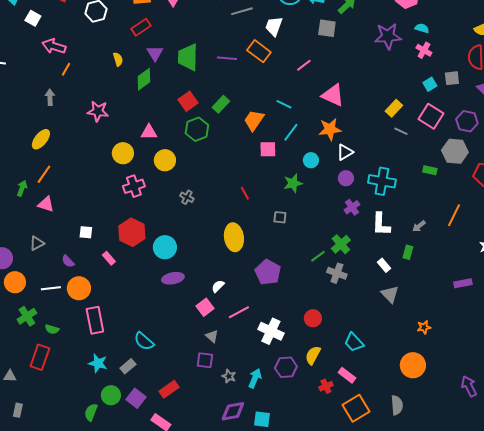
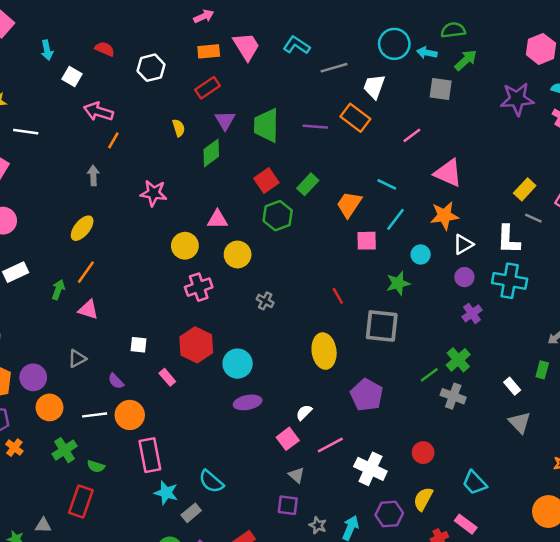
gray square: (280, 217) -> (382, 326), size x2.0
white L-shape: (381, 224) -> (508, 239), moved
cyan star: (98, 363) -> (166, 493), moved

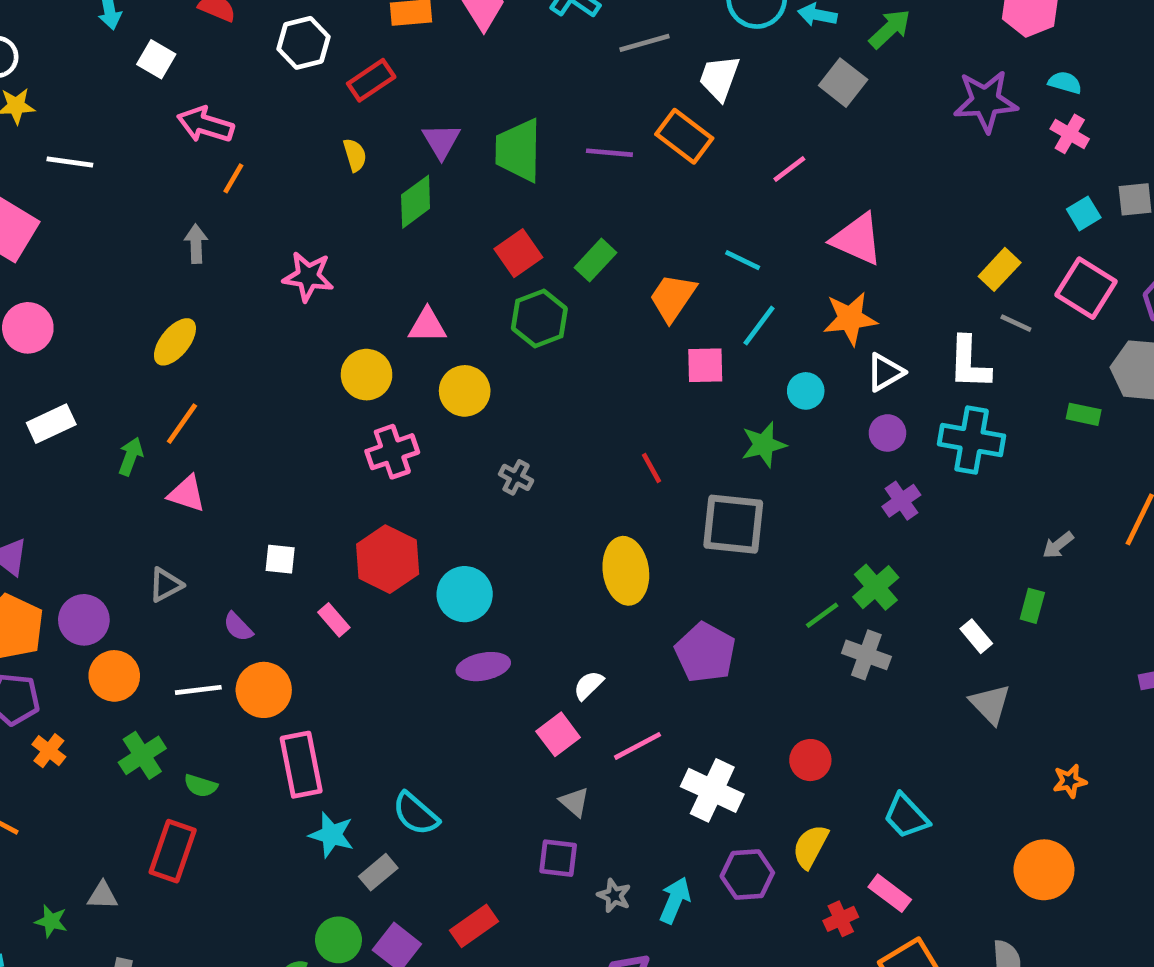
red rectangle: (207, 88) -> (371, 80), moved
gray square: (441, 89) -> (843, 83), turned 30

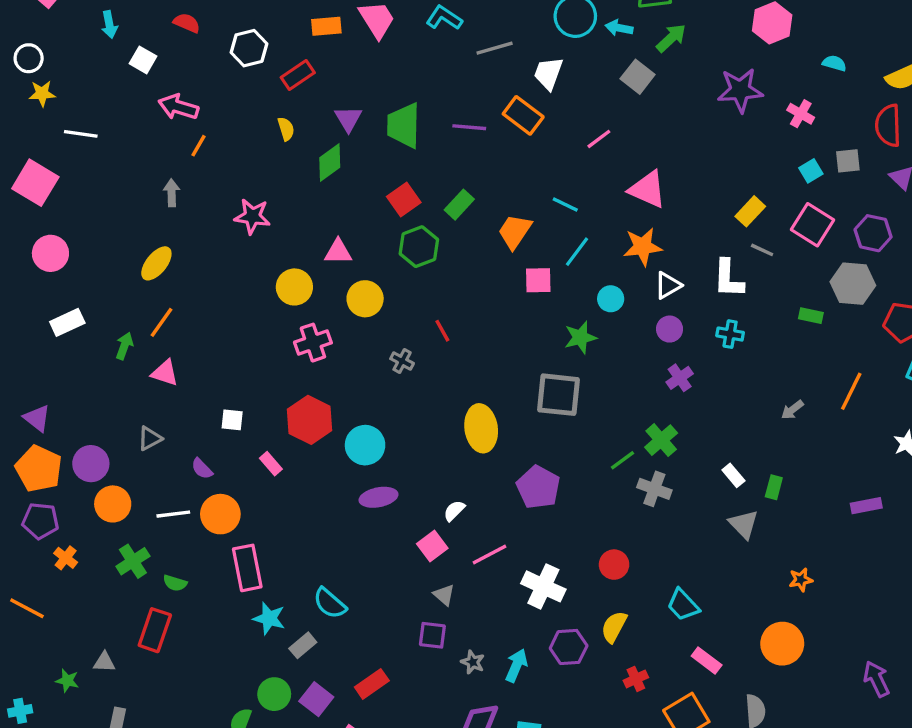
cyan semicircle: (1065, 83) -> (834, 63), moved
cyan cross: (972, 440) -> (730, 334), size x0.6
red line: (652, 468) -> (442, 331), moved
green rectangle: (1032, 606) -> (774, 487), moved
pink rectangle: (890, 893) -> (707, 660), moved

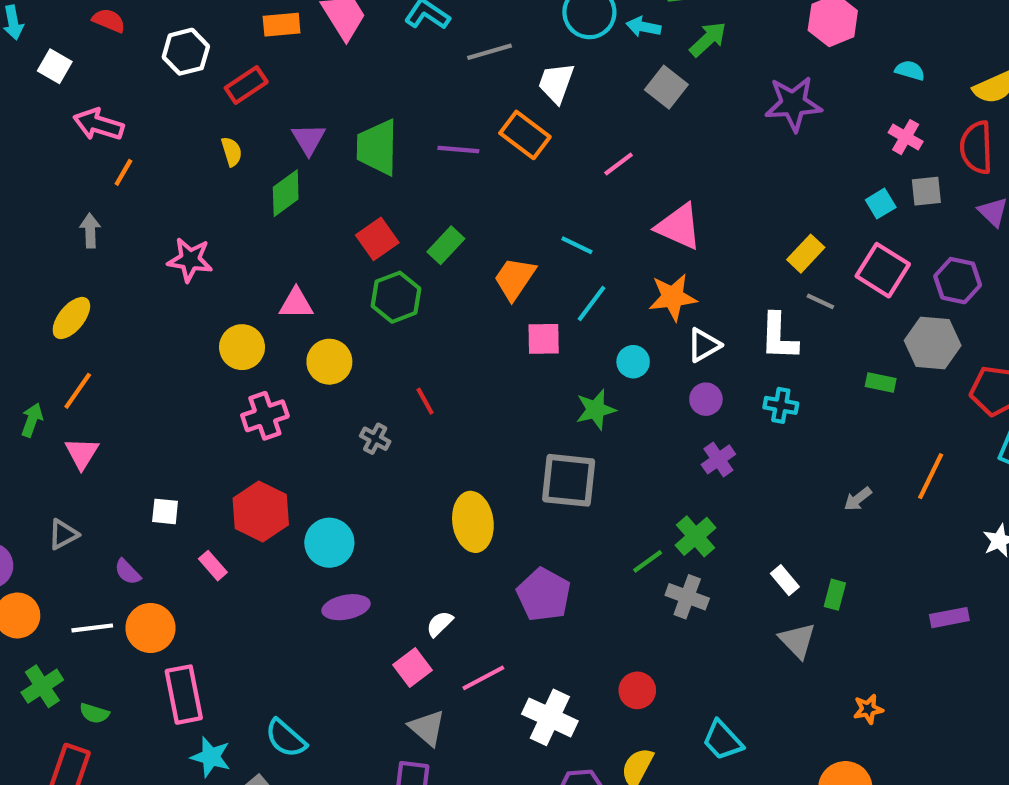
pink cross: (801, 114) -> (906, 137), moved
pink triangle: (165, 373) -> (82, 453), turned 44
gray triangle: (444, 595) -> (427, 728), size x1.4

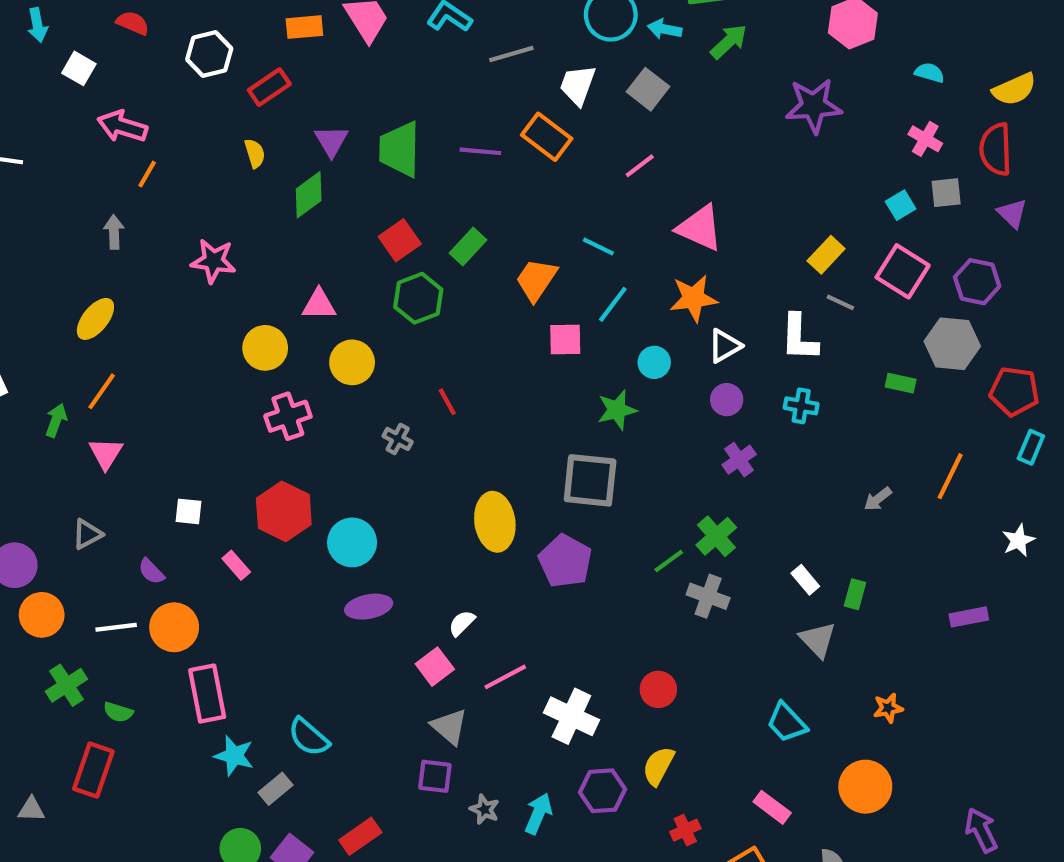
gray square: (666, 87) -> (648, 89), moved
purple pentagon: (544, 595) -> (565, 561), moved
cyan trapezoid: (723, 740) -> (787, 722), moved

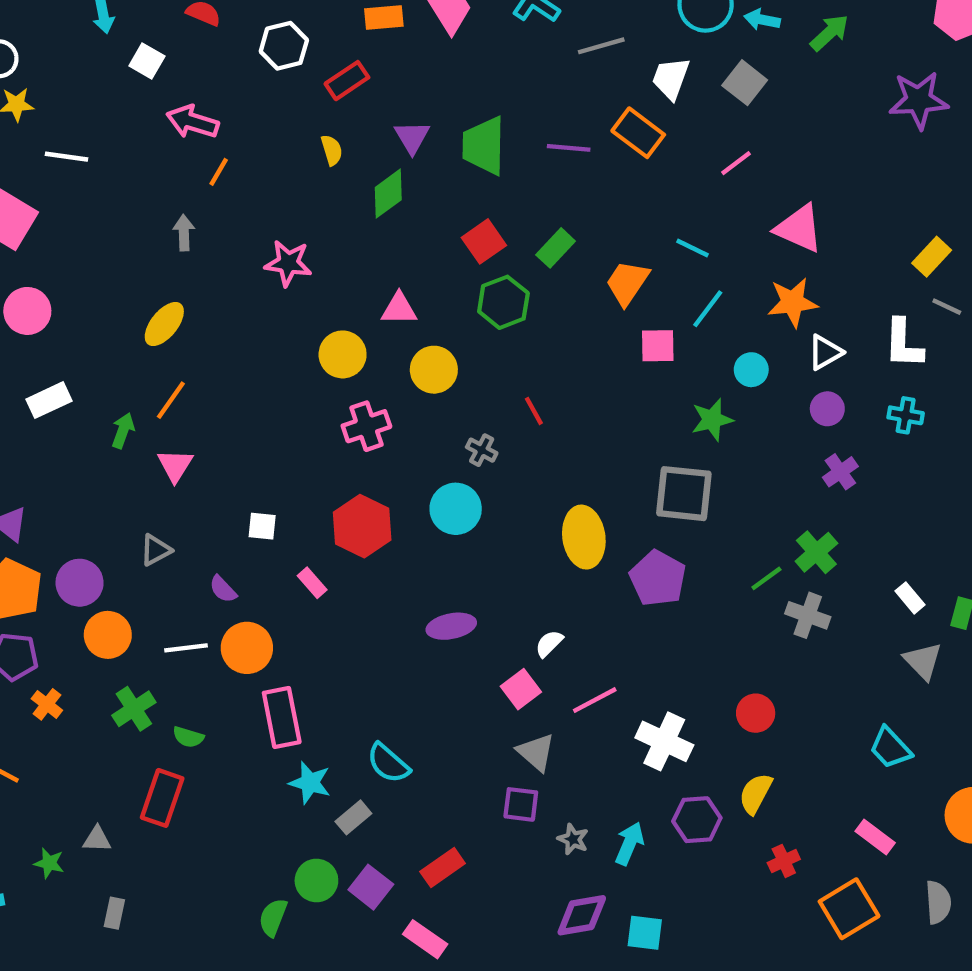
cyan circle: (352, 542) -> (456, 509), moved

